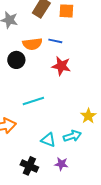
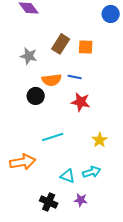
yellow star: (88, 116) -> (100, 140), moved

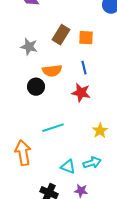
blue line: (75, 77) -> (84, 68), moved, turned 64
orange arrow: (23, 162) -> (23, 153), turned -90

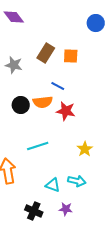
blue line: (84, 68) -> (58, 86), moved, turned -48
orange semicircle: (52, 71) -> (43, 102), moved
cyan arrow: (92, 163) -> (77, 181), turned 30

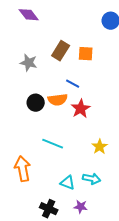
red star: (66, 111) -> (81, 109), turned 30
cyan line: (38, 146) -> (53, 144), turned 40

